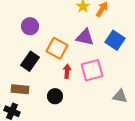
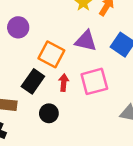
black rectangle: (30, 61) -> (33, 81), moved

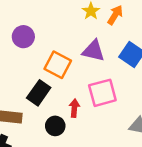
red arrow: (64, 83) -> (74, 108), moved

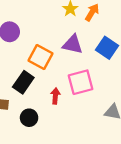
black circle: (55, 126) -> (29, 118), moved

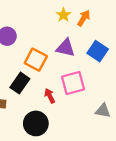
red arrow: (55, 96) -> (50, 96), turned -32
black circle: (29, 118) -> (36, 123), moved, size x1.5

